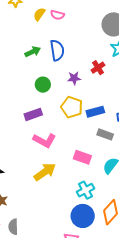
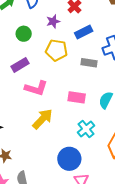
blue rectangle: (95, 112) -> (84, 32), moved
gray rectangle: (105, 134) -> (89, 63), moved
blue circle: (83, 216) -> (69, 159), moved

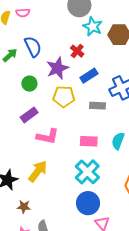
purple star: (53, 21) -> (57, 68), size x1.6
yellow arrow: (43, 119) -> (38, 171), moved
cyan cross: (86, 129) -> (87, 172), moved, size x1.4

